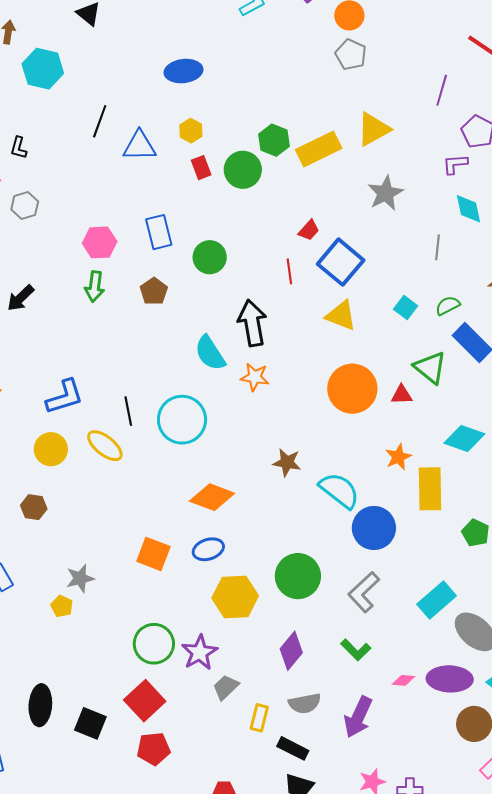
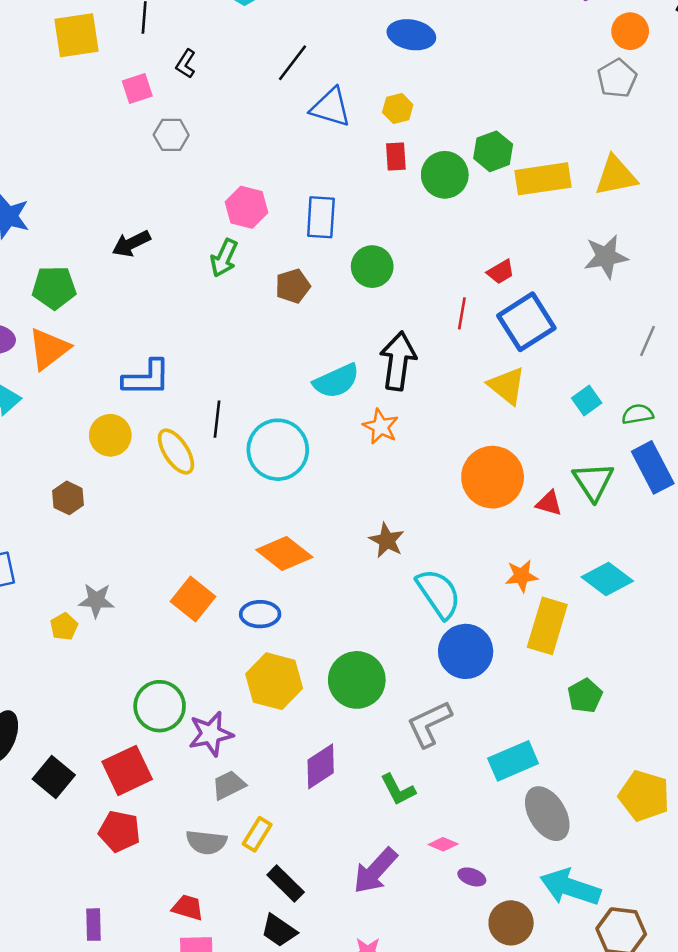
cyan semicircle: (210, 353) -> (336, 381), turned -99
purple ellipse: (450, 679) -> (472, 877), moved, size x0.5
gray semicircle: (305, 703) -> (206, 842), moved

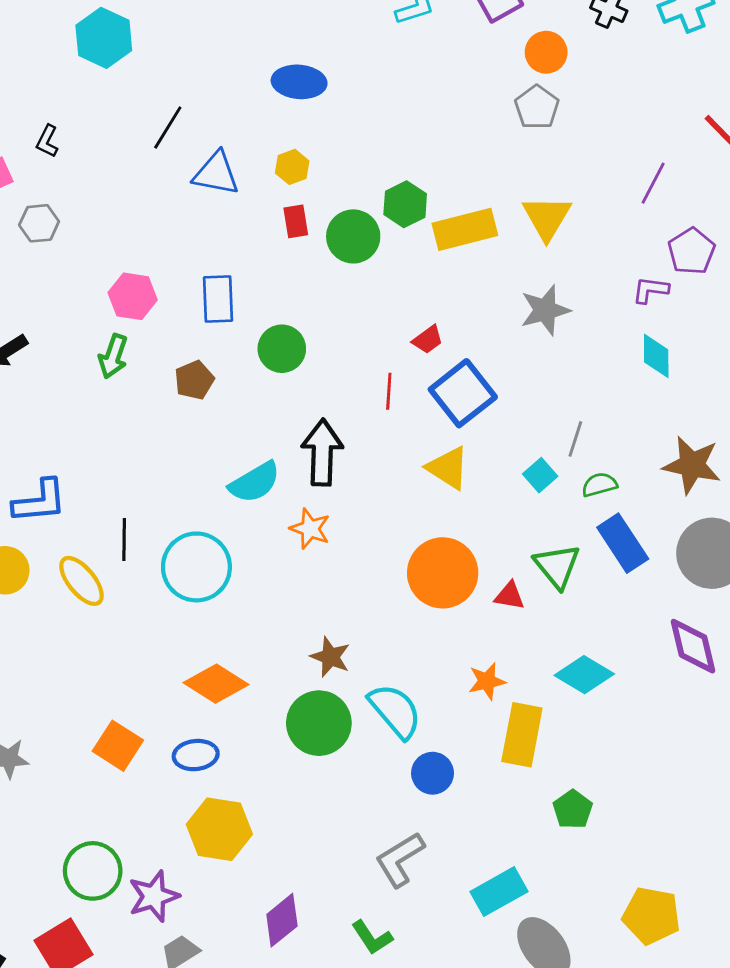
yellow triangle: (616, 176) -> (547, 218), turned -42
gray line: (647, 341) -> (575, 439), moved
blue circle: (466, 651) -> (433, 773), size x0.7
green circle: (357, 680) -> (319, 723), moved

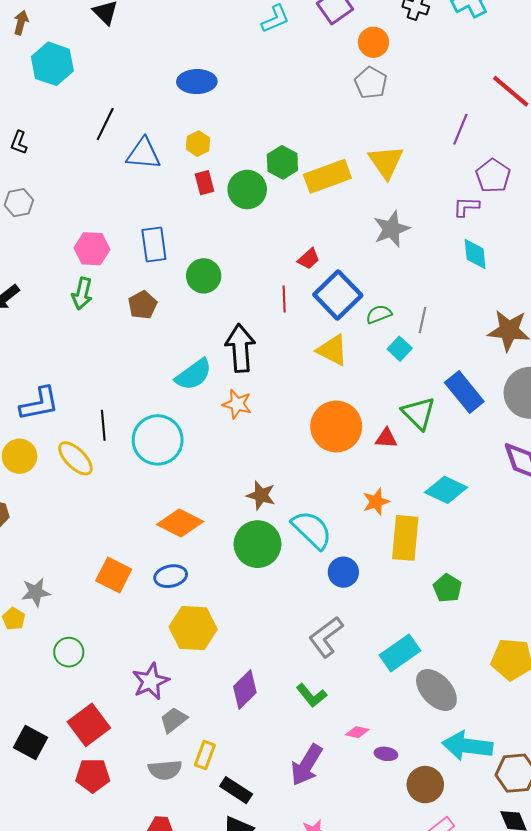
green semicircle: (599, 485) -> (379, 314), moved
green circle: (93, 871) -> (69, 652), moved, size x0.7

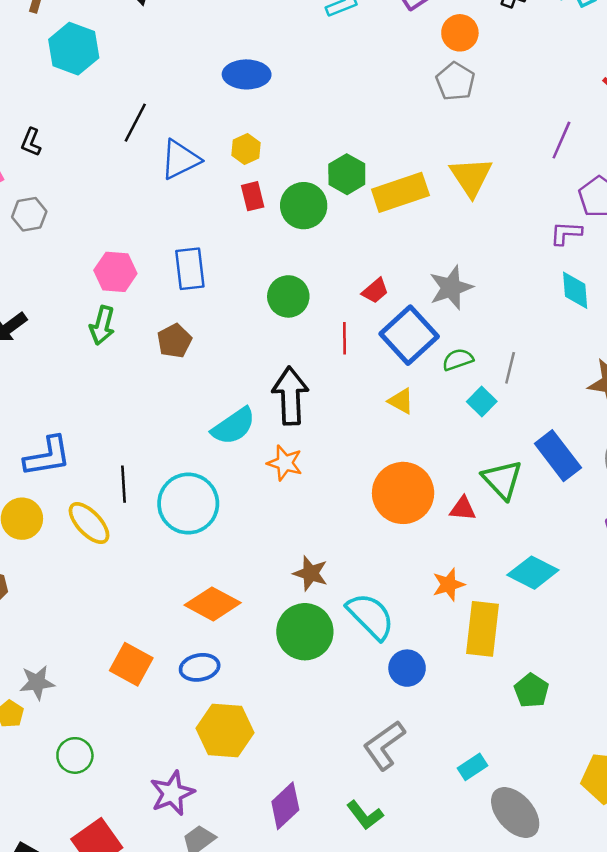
blue triangle: (143, 154) -> (180, 159), turned -33
gray star: (391, 229) -> (451, 288), moved
green circle: (204, 276) -> (288, 296), moved
yellow triangle: (332, 350) -> (401, 401), size x0.7
cyan rectangle: (400, 653) -> (473, 767), size x0.6

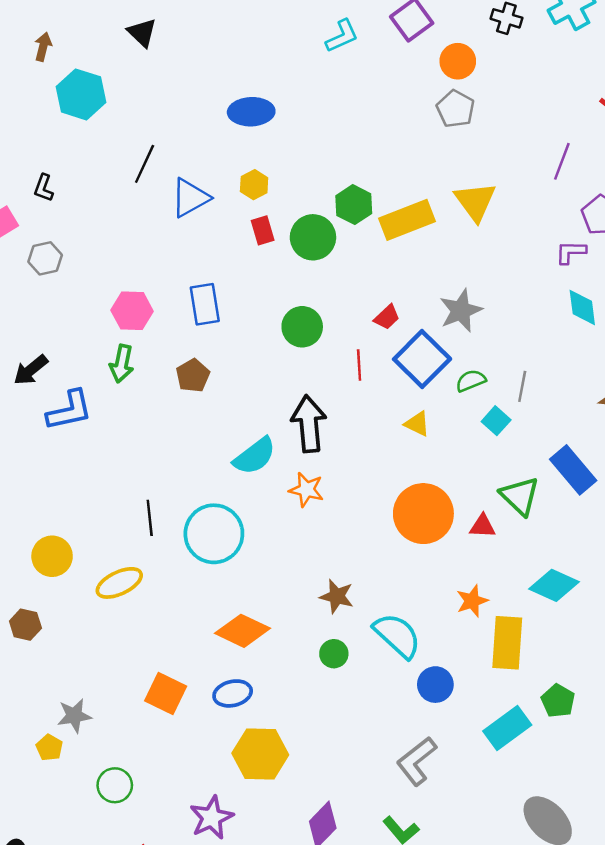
blue L-shape: (47, 456) -> (69, 410), moved
yellow ellipse: (89, 523) -> (119, 583), moved, turned -69
green circle: (305, 632) -> (334, 654), size x0.5
cyan rectangle: (473, 767) -> (507, 728), moved, size x1.6

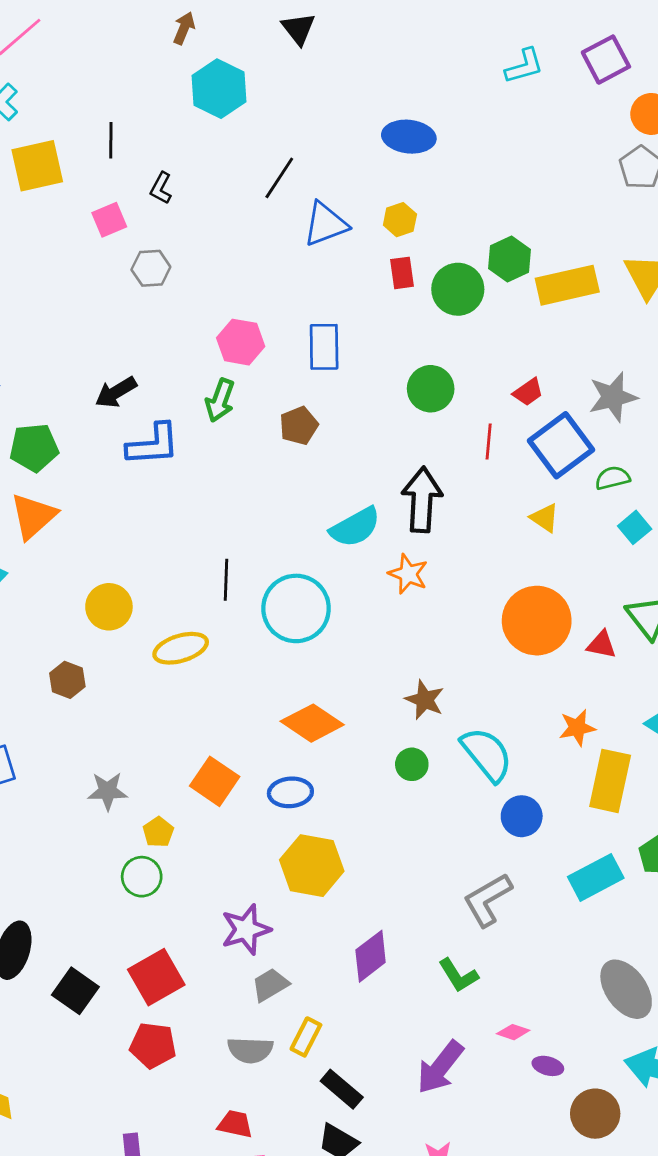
yellow pentagon: (49, 748) -> (158, 832), moved

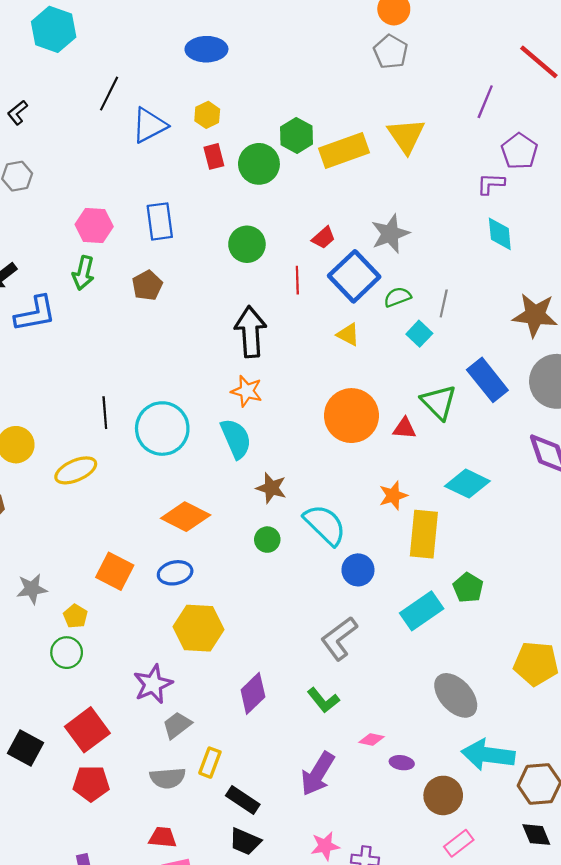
black L-shape: (161, 188) -> (18, 113), turned 30
cyan semicircle: (355, 527) -> (236, 439), moved, turned -78

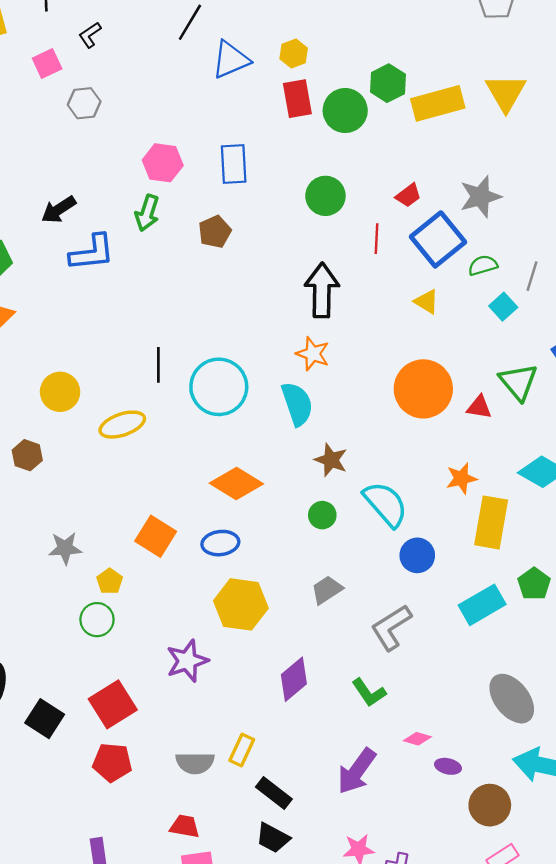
red rectangle: (214, 156) -> (297, 99), size x1.4
gray trapezoid: (177, 725) -> (327, 590), moved

